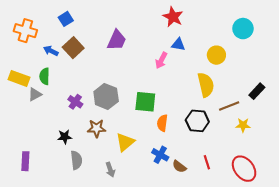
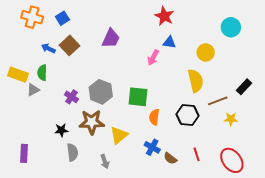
orange cross: (25, 31) -> (32, 17), moved
brown star: (97, 128) -> (92, 122), size x1.4

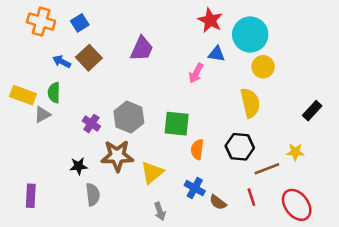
cyan circle: (231, 27) -> (250, 34), moved, size x1.4
brown line: (218, 101) -> (267, 169), moved
gray arrow: (105, 161) -> (160, 211), moved

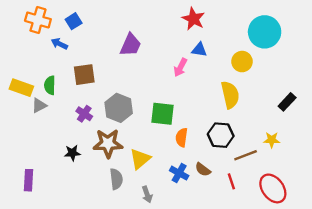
cyan circle: (250, 34) -> (265, 32), moved
brown square: (89, 58) -> (84, 75), moved, turned 35
blue arrow: (62, 62) -> (59, 44), moved
gray semicircle: (93, 195) -> (116, 179), moved
brown semicircle: (218, 202) -> (203, 169), moved

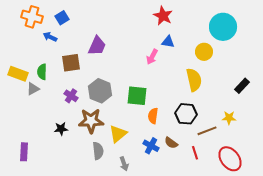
purple trapezoid: (130, 45) -> (97, 46), moved

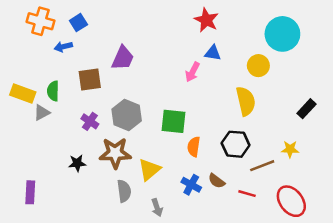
blue arrow: (50, 37) -> (63, 47), turned -40
red line: (195, 153) -> (247, 194), turned -56

